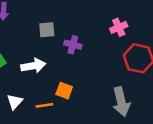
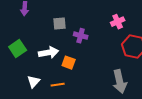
orange square: (64, 91) -> (69, 63), moved

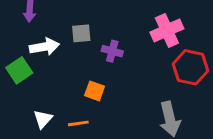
pink cross: (118, 22) -> (167, 30), size x1.5
white arrow: (49, 53) -> (44, 47), moved

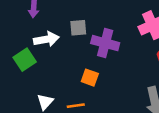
purple cross: (112, 51) -> (105, 43), size x1.5

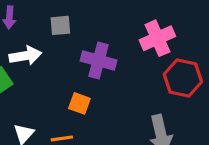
gray square: (78, 28) -> (60, 25), moved

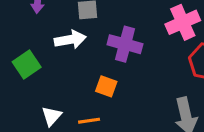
white arrow: (25, 56) -> (70, 40), moved

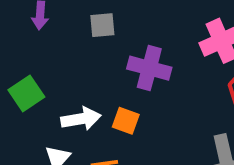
white arrow: (70, 40) -> (81, 119), moved

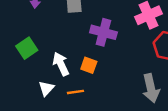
white arrow: (81, 119) -> (61, 64), turned -105

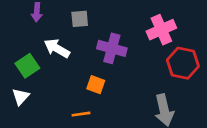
white arrow: (61, 64) -> (57, 48), moved, turned -35
white triangle: (46, 88) -> (21, 97), moved

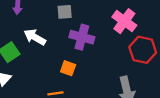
gray square: (80, 19) -> (65, 12), moved
pink cross: (161, 30) -> (124, 21), turned -30

